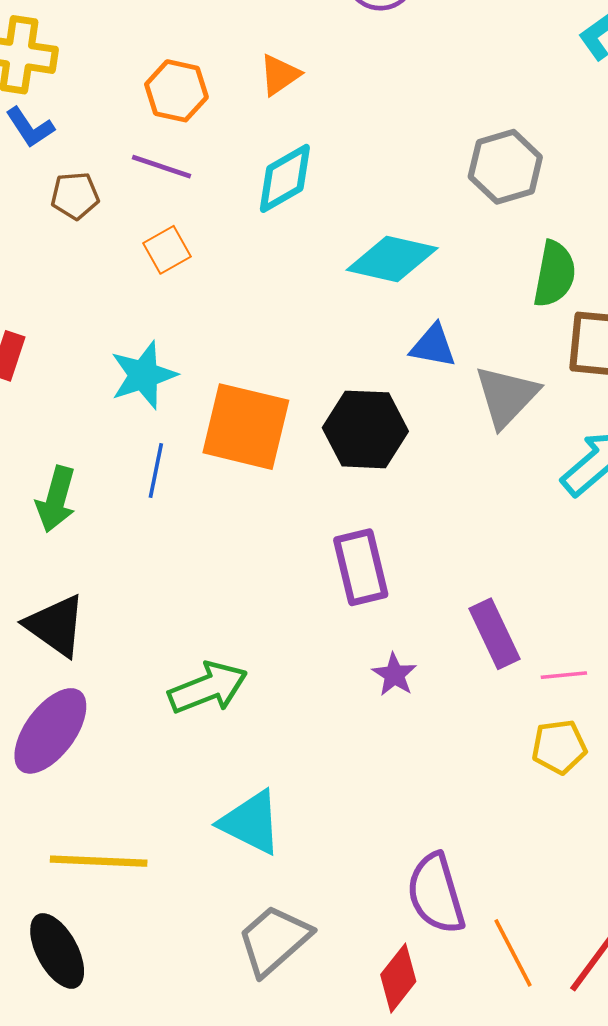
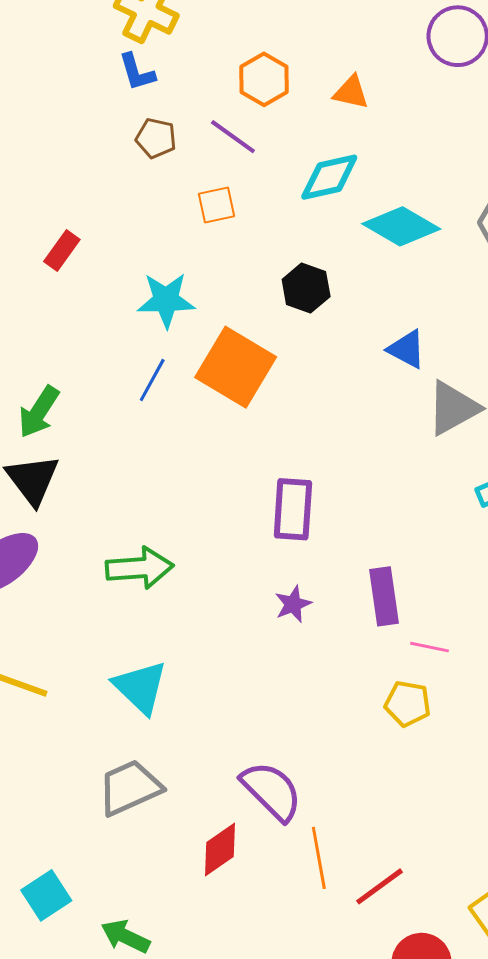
orange triangle: (280, 75) -> (351, 92), turned 30
cyan diamond: (392, 259) -> (401, 226), moved
black hexagon: (365, 429) -> (306, 288), moved, size x0.7
green arrow: (56, 499) -> (39, 412), moved
purple semicircle: (436, 894) -> (271, 791), turned 134

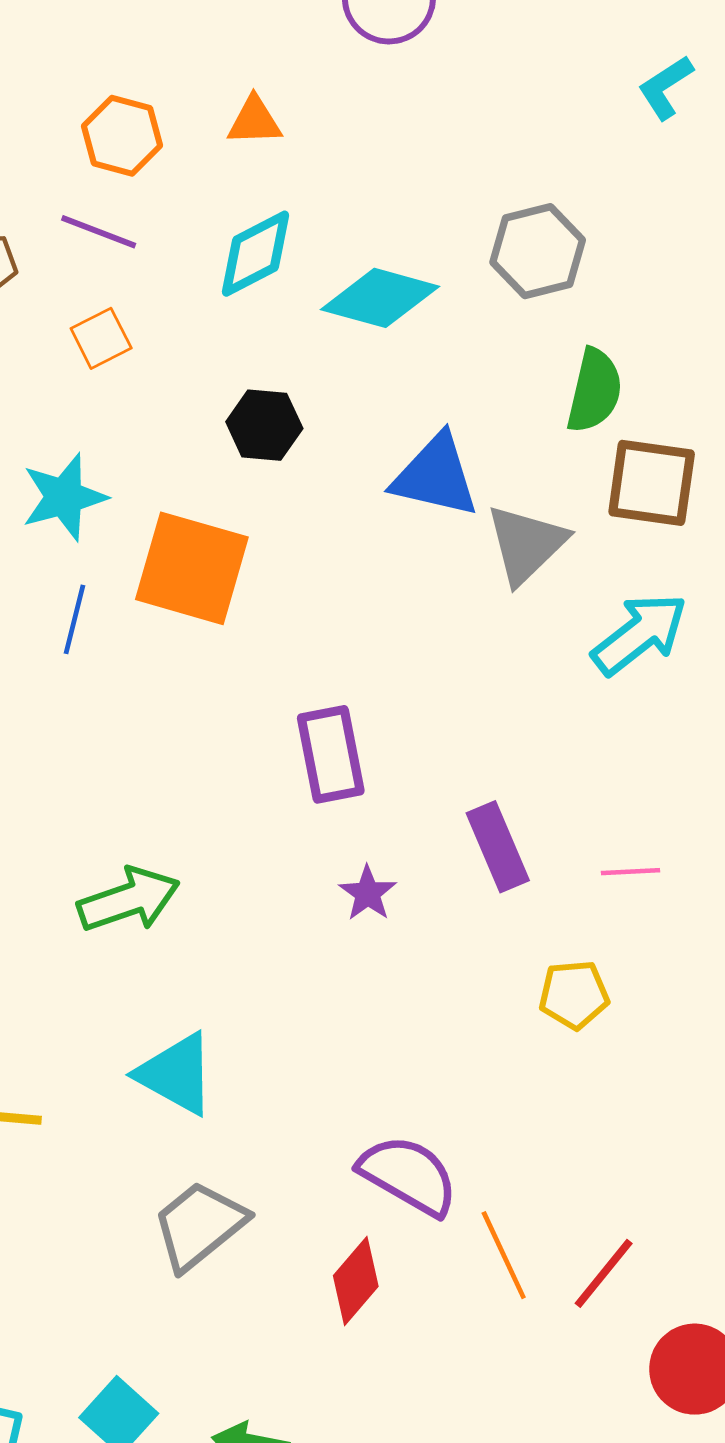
blue triangle: (407, 349) -> (435, 476), size x1.5
pink line: (429, 647) -> (631, 872), moved

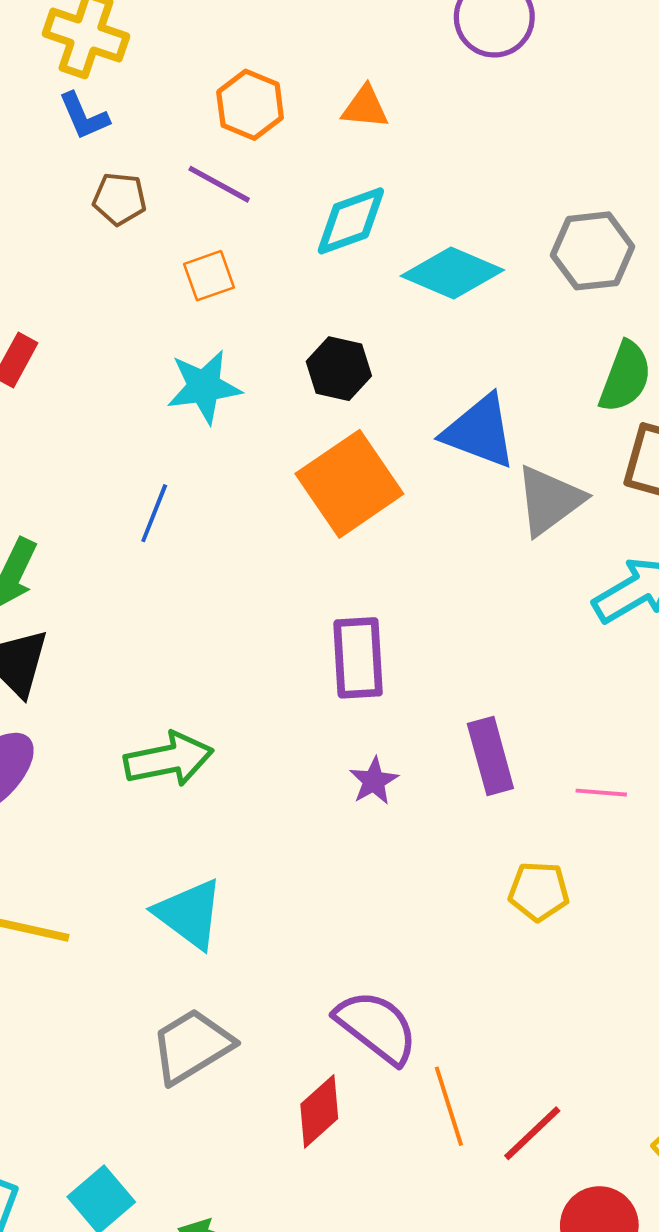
cyan star: (64, 497) -> (204, 387), moved
orange square: (192, 568) -> (349, 484), moved, turned 32

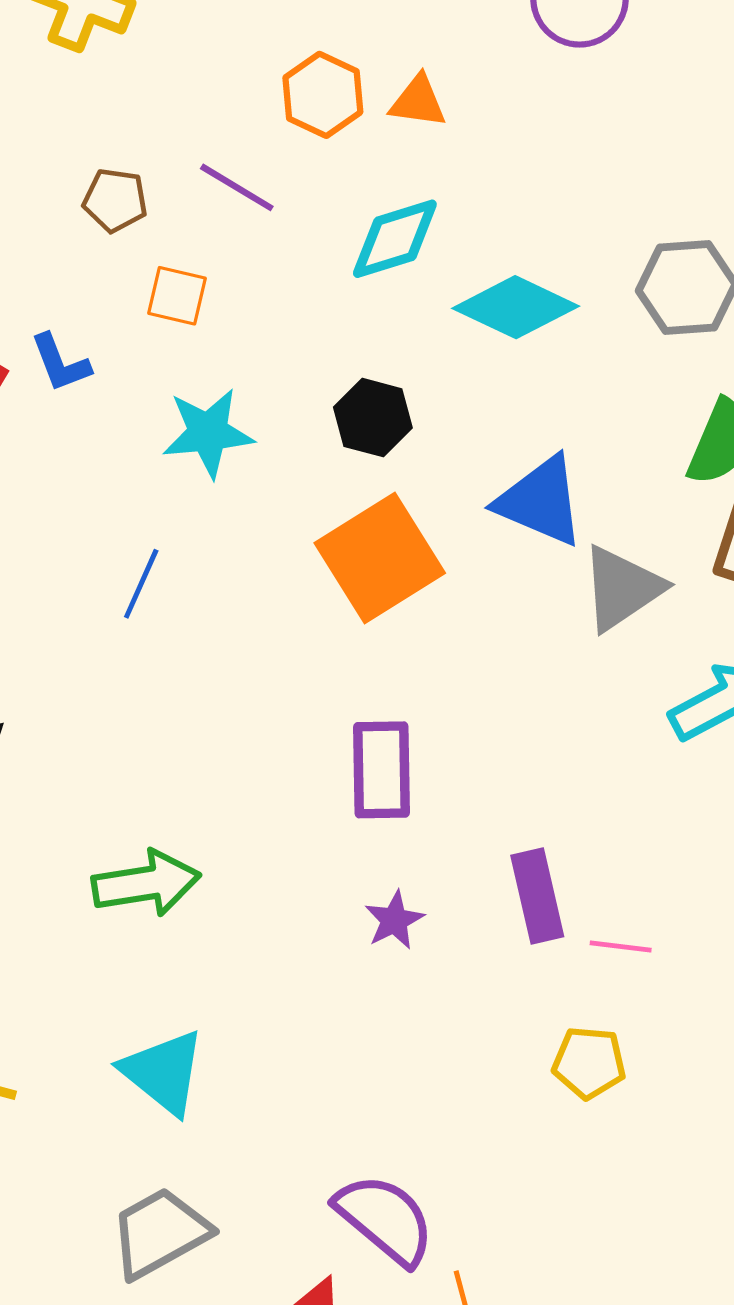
orange hexagon: (250, 105) -> (323, 95), moved
blue L-shape: (84, 116) -> (60, 363), moved
orange square: (209, 276) -> (177, 296), moved, turned 30
pink line: (601, 793) -> (621, 946), moved

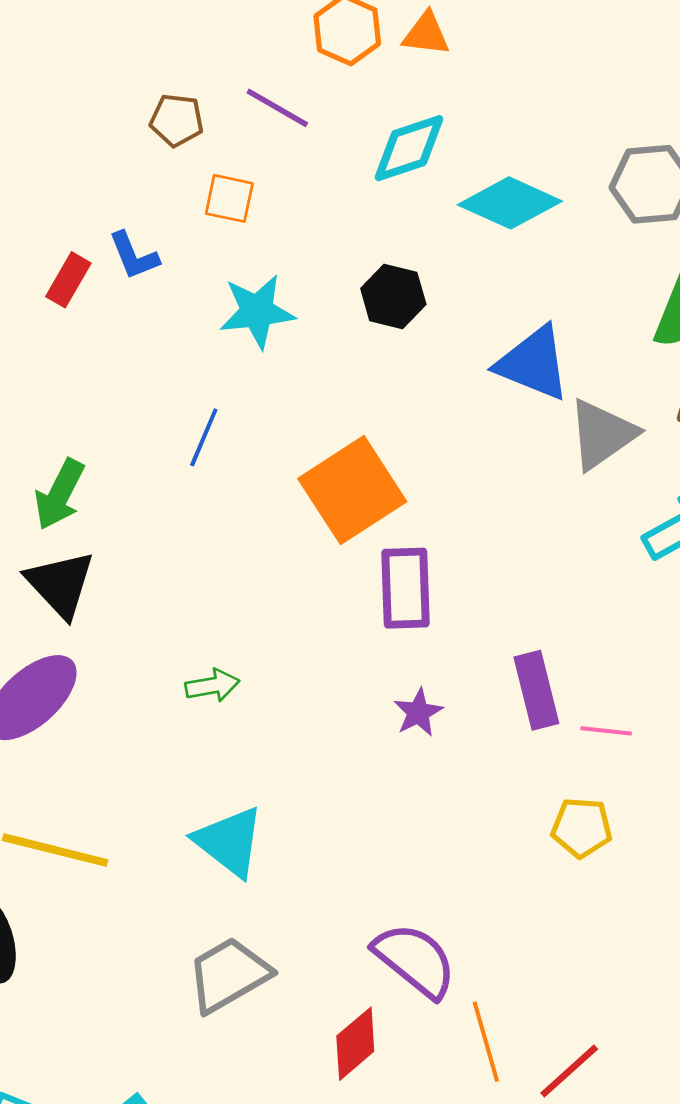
orange square: (380, 558) -> (352, 490), moved
green arrow: (146, 883) -> (212, 686), size x0.6

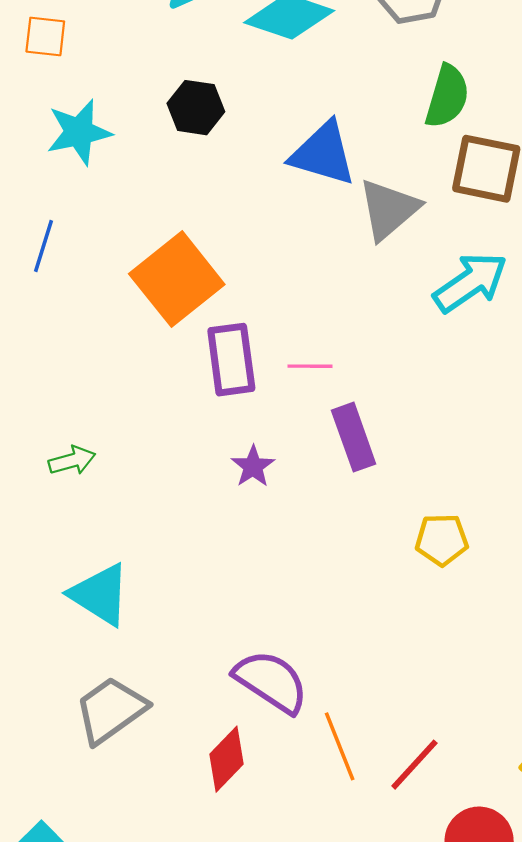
pink line: (606, 731) -> (310, 366), moved
yellow pentagon: (582, 828) -> (442, 540), moved

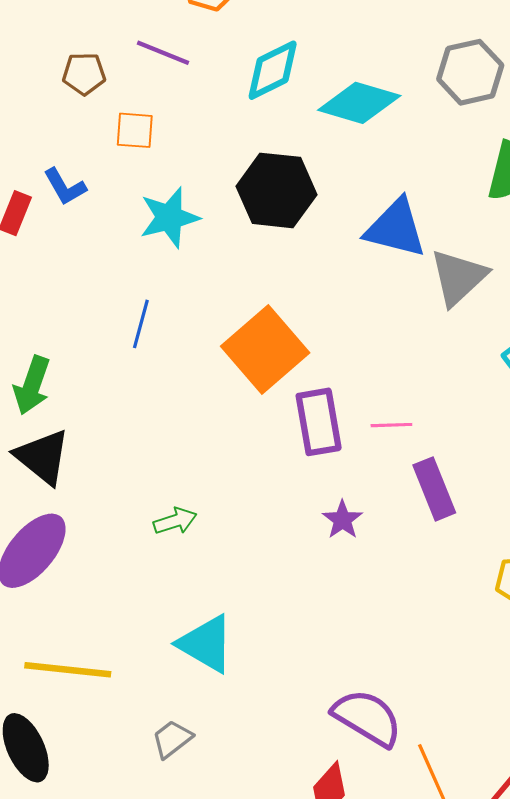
black hexagon: (196, 108) -> (276, 190), size x1.5
gray trapezoid: (111, 710) -> (172, 739), moved, size x0.6

